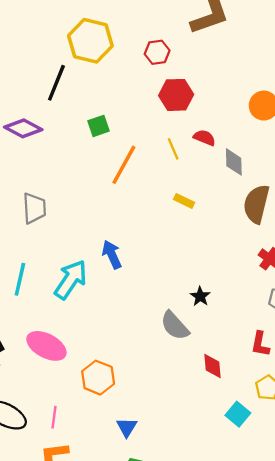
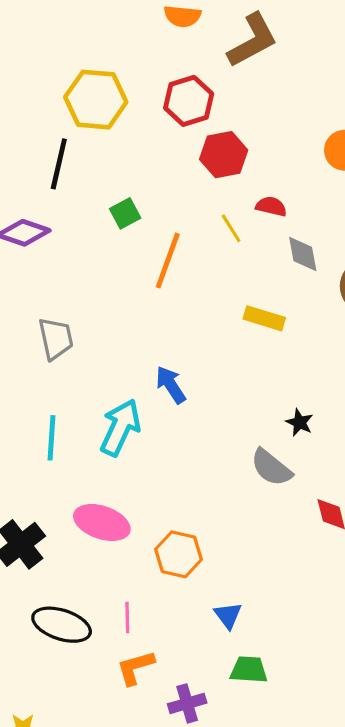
red hexagon: (157, 52) -> (189, 101), size x1.4
gray diamond: (234, 162) -> (303, 254), moved
yellow rectangle: (184, 201) -> (264, 318), moved, size x1.4

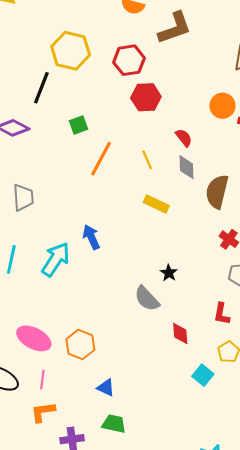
red semicircle: (271, 206) -> (184, 138), moved, turned 30
yellow line: (231, 228) -> (147, 160), moved
pink ellipse: (102, 523) -> (34, 338), moved
blue triangle: (228, 615) -> (106, 388), turned -36

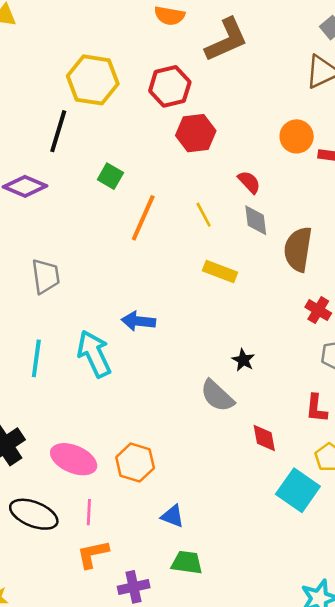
green square: (79, 125) -> (110, 176), turned -36
blue arrow: (91, 237) -> (138, 321), turned -55
cyan arrow: (56, 259) -> (94, 354), turned -54
cyan square: (203, 375) -> (298, 490), size x1.5

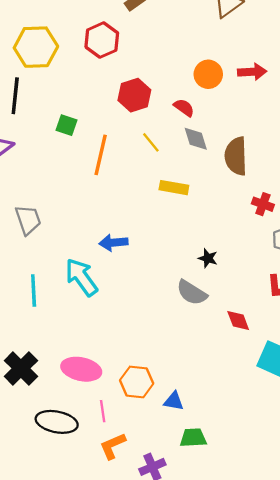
red hexagon: (196, 133) -> (134, 95), moved
orange circle: (297, 136) -> (208, 74), moved
orange hexagon: (135, 463) -> (137, 382), moved

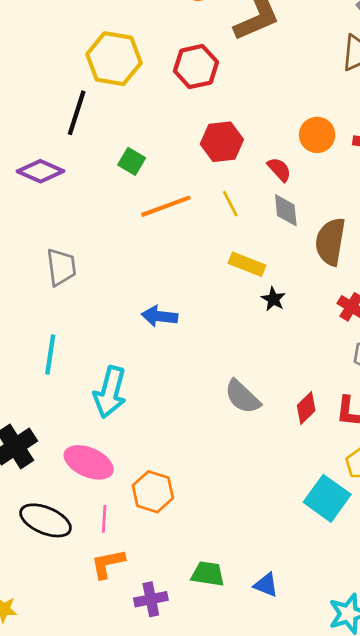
orange line: (101, 155) -> (166, 206), turned 45
black star: (208, 258) -> (273, 299), moved
cyan arrow: (81, 277) -> (110, 392), moved, turned -141
red diamond: (238, 320) -> (306, 408), moved, turned 55
blue triangle: (174, 401) -> (266, 585), moved

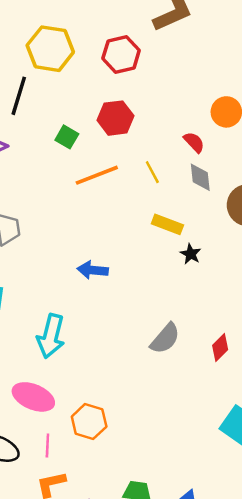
red hexagon: (222, 142) -> (115, 118), moved
gray semicircle: (242, 397) -> (165, 339), turned -92

